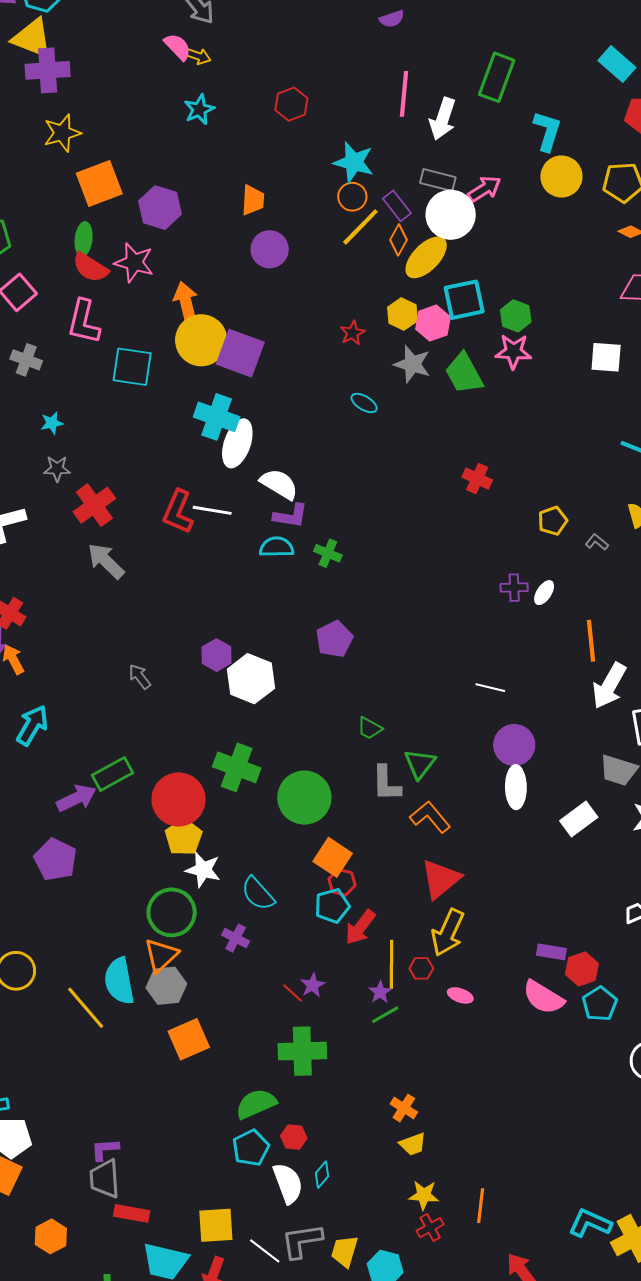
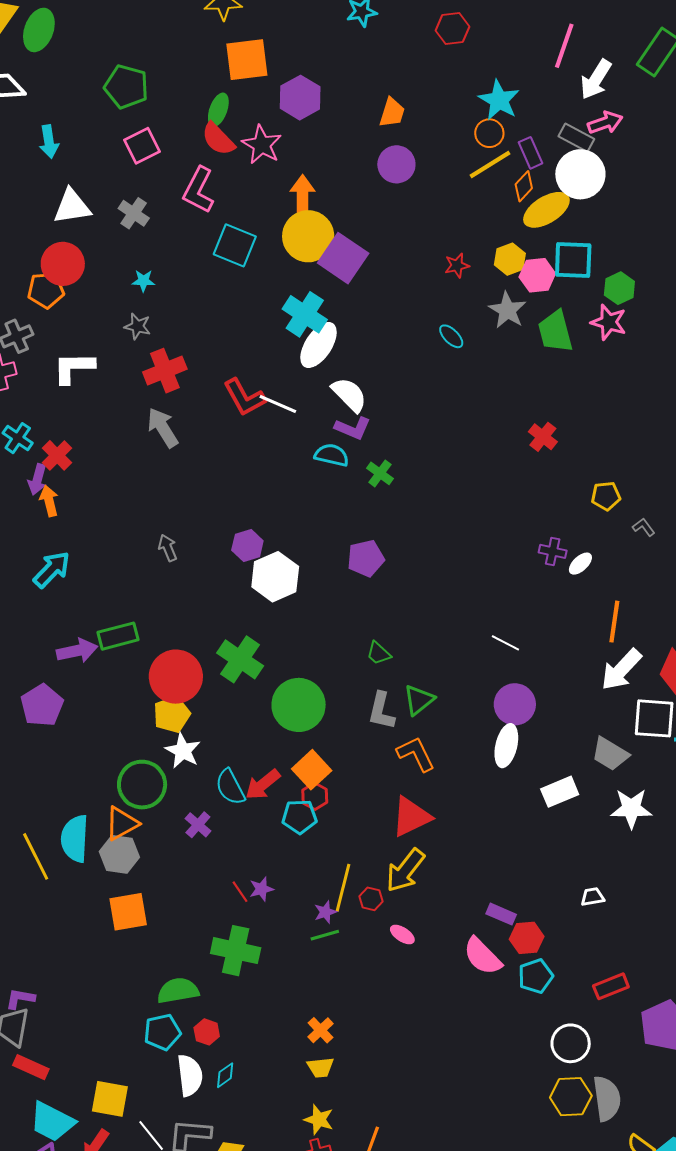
pink arrow: (484, 189) -> (605, 123), moved
red L-shape: (178, 512) -> (244, 397), turned -66
red arrow: (360, 927) -> (263, 785), moved

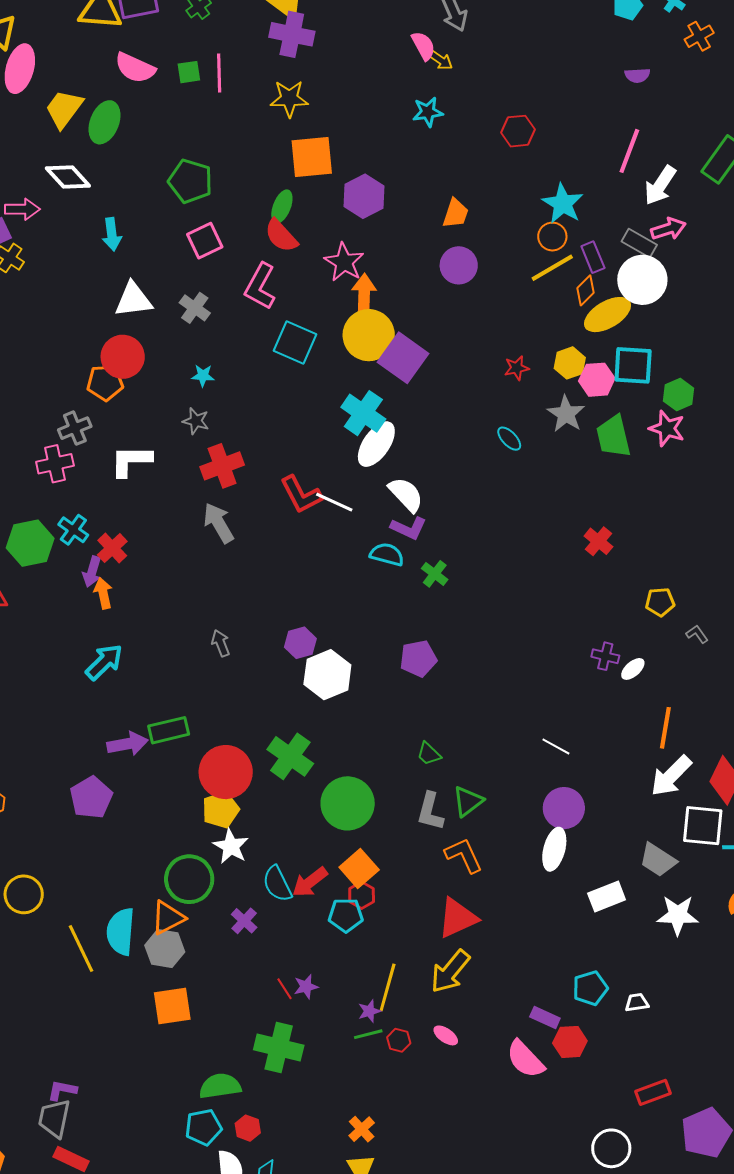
pink star: (262, 145) -> (344, 262), moved
red hexagon: (371, 899) -> (399, 1040), moved
cyan pentagon: (536, 976) -> (590, 988), moved

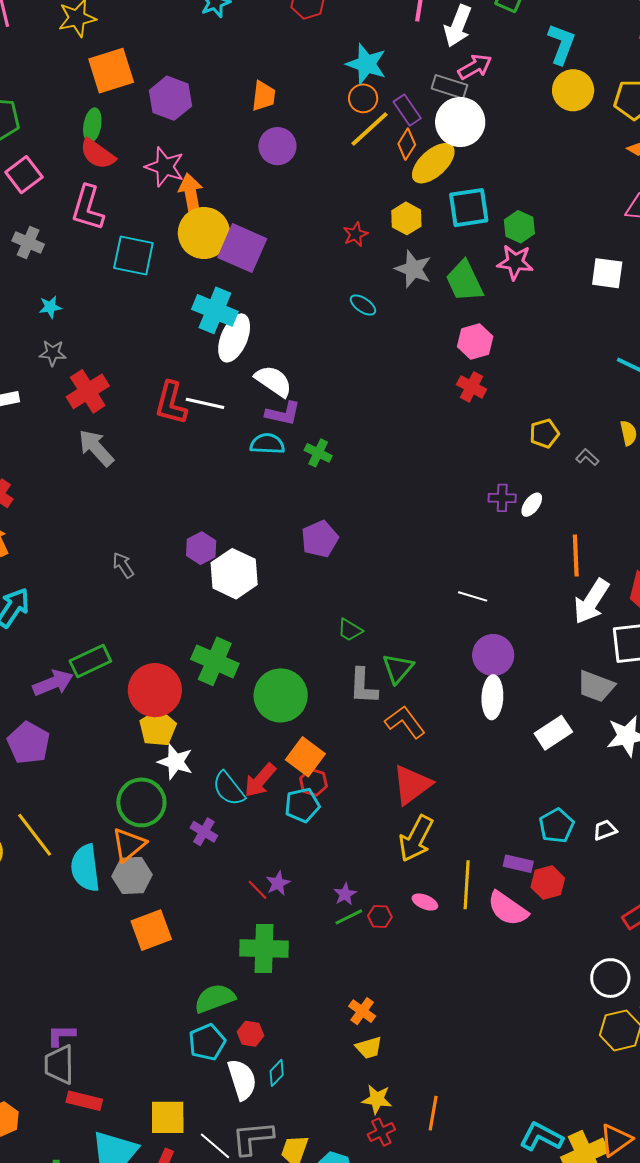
pink hexagon: (597, 380) -> (475, 342), moved
red L-shape: (301, 495) -> (171, 403), turned 54
yellow line: (81, 948) -> (35, 835), moved
yellow line: (388, 987) -> (467, 885), moved

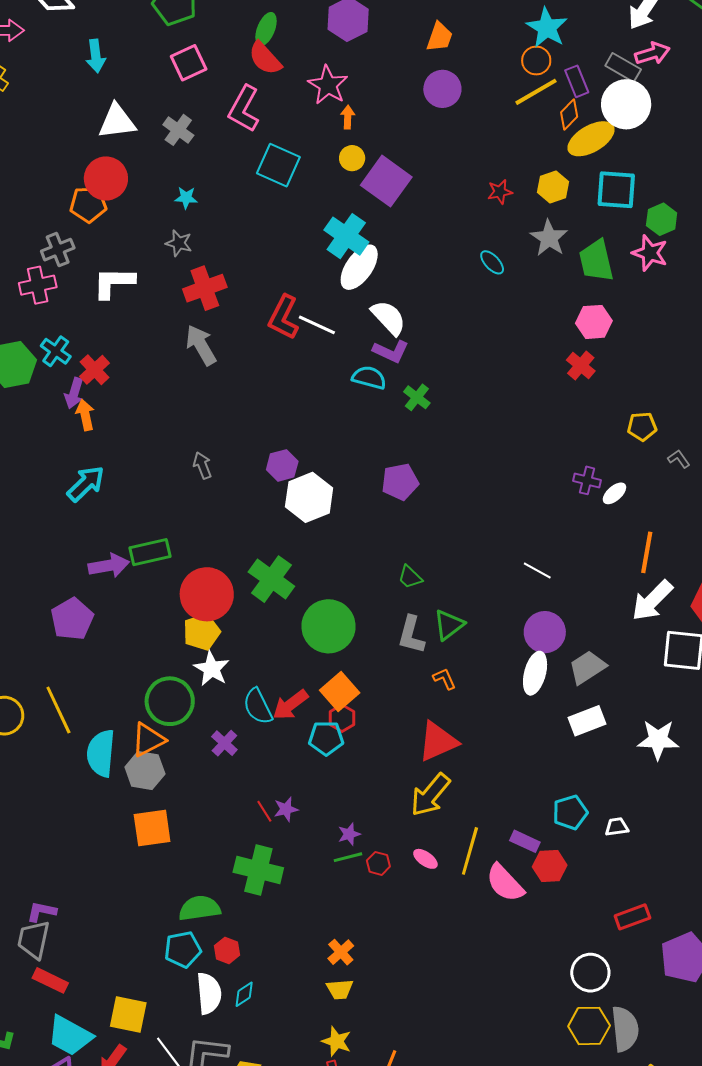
orange arrow: (191, 194) -> (348, 117), size x0.6
yellow circle: (204, 233) -> (352, 158), size x0.5
gray trapezoid: (596, 686) -> (587, 667), moved, turned 114
orange L-shape: (405, 722) -> (444, 679), size x0.6

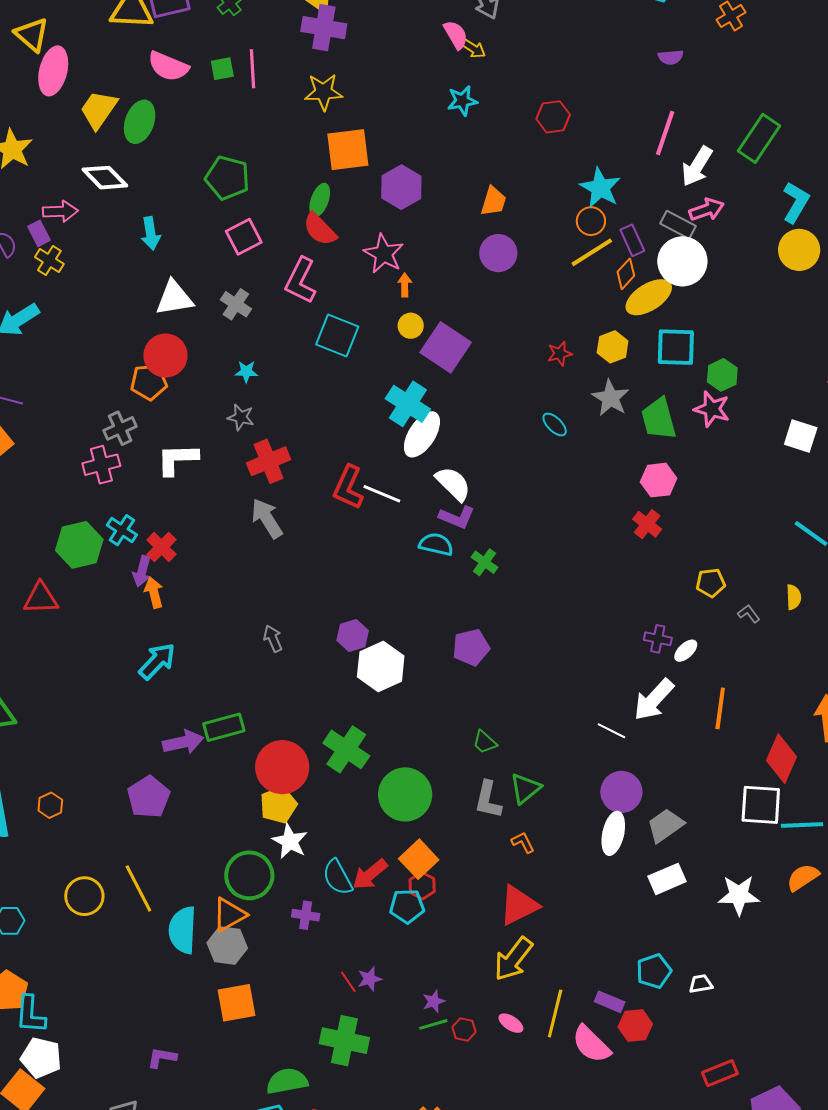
white arrow: (652, 601) -> (654, 700), moved
purple cross: (224, 743) -> (306, 915), turned -32
purple L-shape: (42, 912) -> (162, 1058), moved

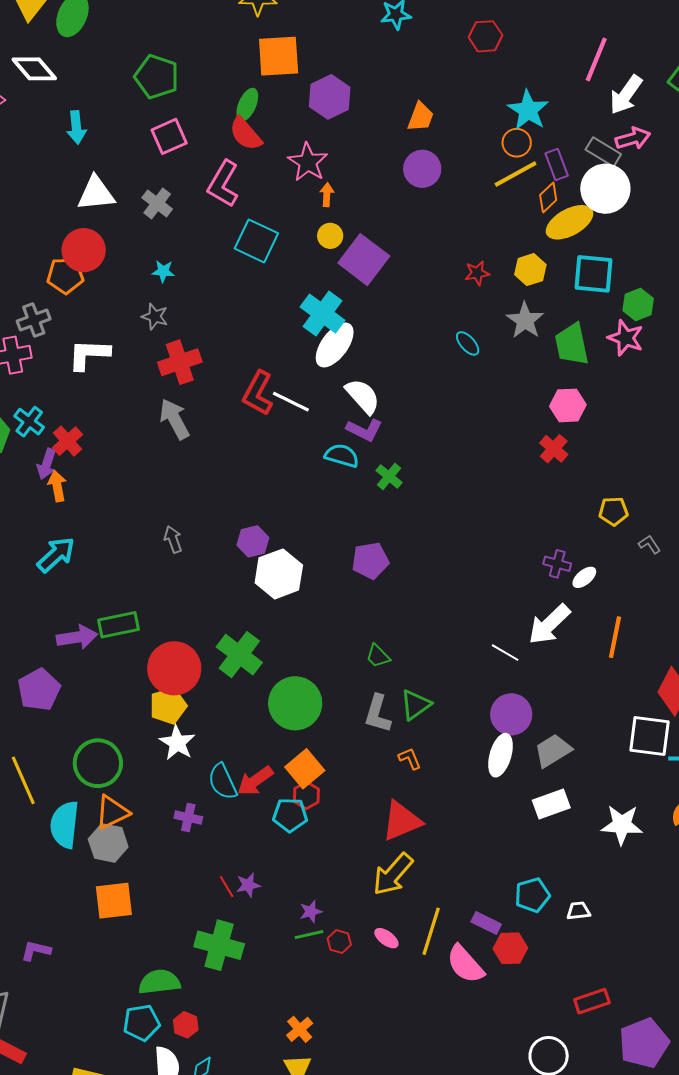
green circle: (249, 875) -> (98, 763), moved

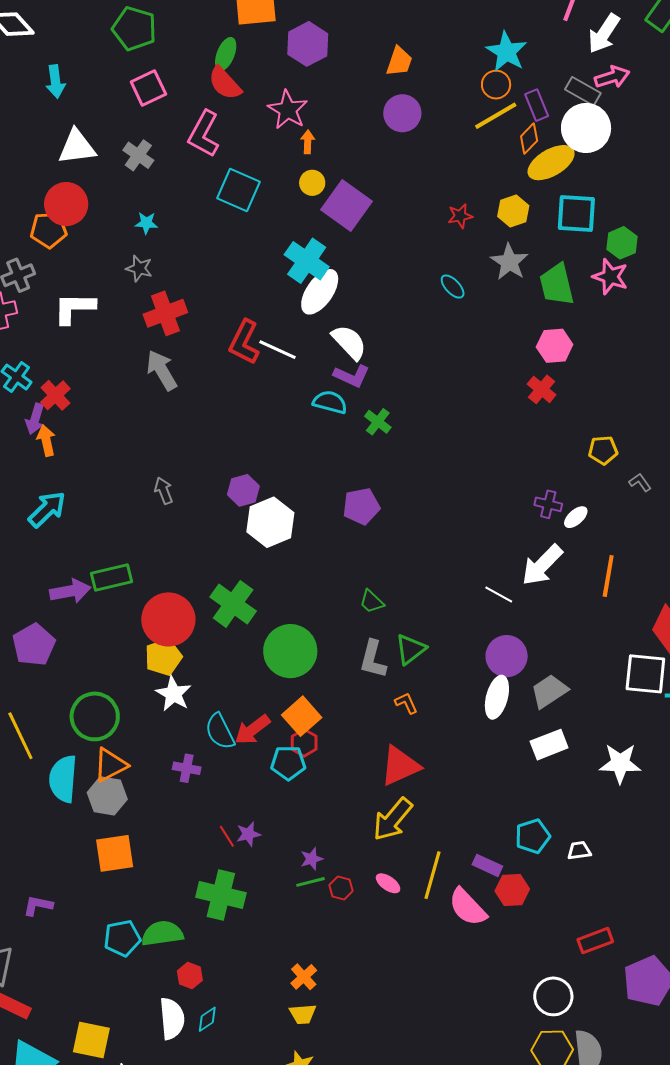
cyan pentagon: (142, 1023) -> (122, 938), moved

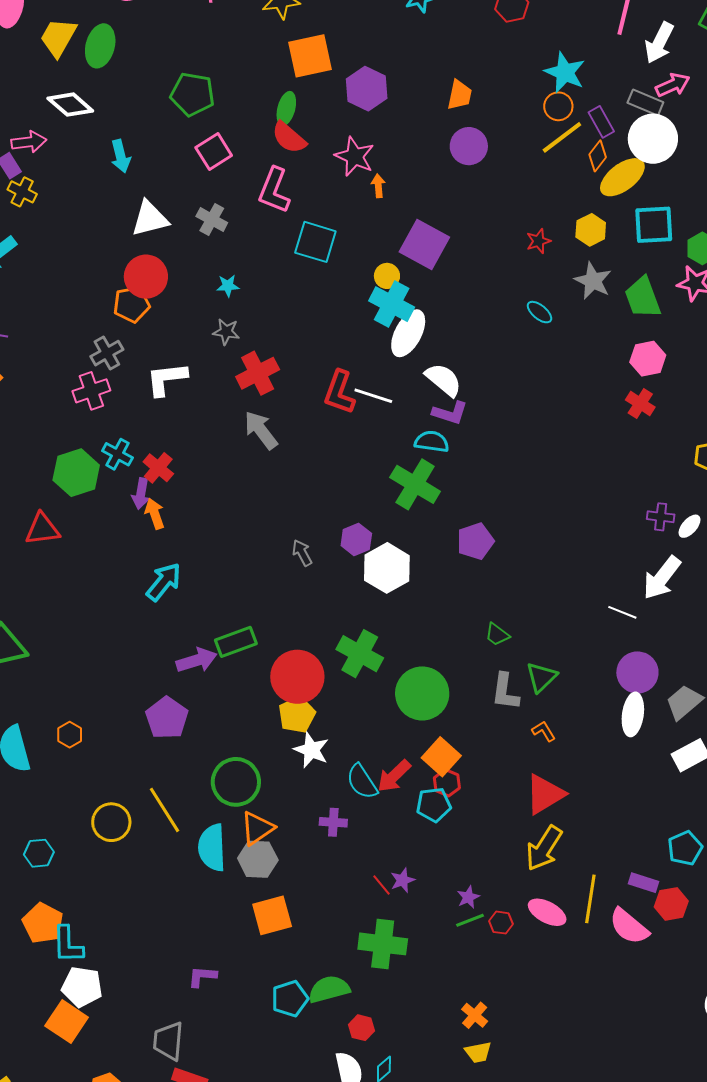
yellow circle: (312, 183) -> (387, 276), moved
green cross: (378, 422) -> (415, 484), moved, size x1.8
gray arrow: (164, 491) -> (302, 553), moved
pink ellipse: (388, 883) -> (547, 912), size x1.5

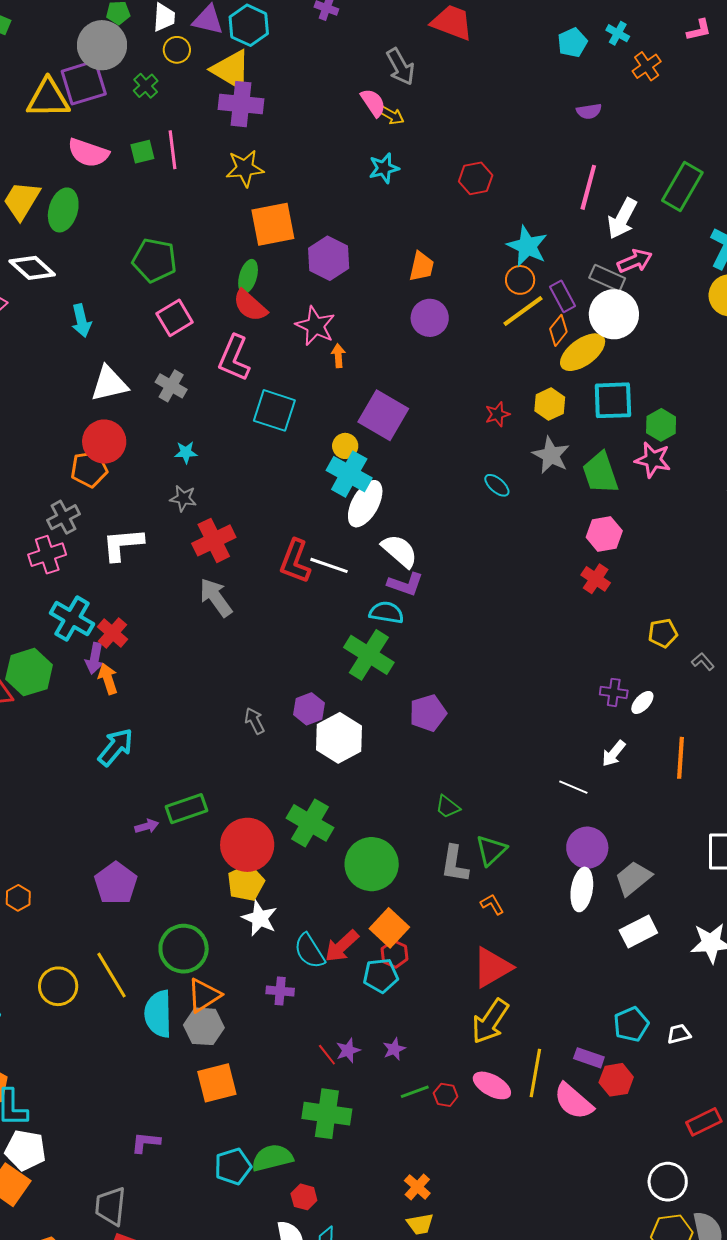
cyan cross: (117, 454) -> (72, 619), size x1.4
green hexagon: (76, 473) -> (29, 672), moved
white arrow: (662, 578) -> (614, 753), size x0.6
purple arrow: (197, 660) -> (147, 826), size x0.6
purple star: (468, 897) -> (394, 1049), moved

